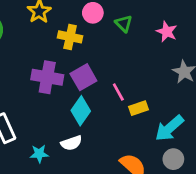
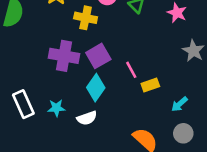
cyan arrow: (169, 128) -> (179, 104), size x0.6
cyan star: (39, 154) -> (56, 108), moved

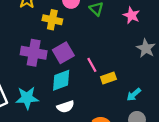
cyan diamond: (96, 88) -> (61, 80), turned 35
cyan star: (56, 108) -> (27, 98), size x1.5
white semicircle: (87, 118) -> (66, 107), moved

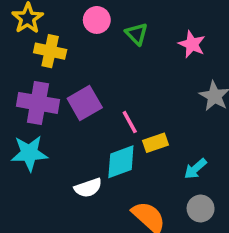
yellow cross: (52, 20) -> (50, 51), moved
cyan diamond: (61, 80) -> (121, 162), moved
cyan star: (27, 98) -> (29, 153), moved

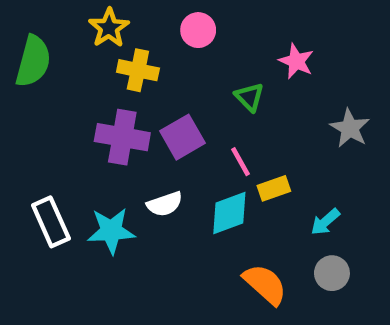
green triangle: (137, 34) -> (249, 97), moved
pink star: (192, 44) -> (296, 61), moved
cyan star: (29, 153) -> (111, 231), moved
white semicircle: (88, 188) -> (165, 204), moved

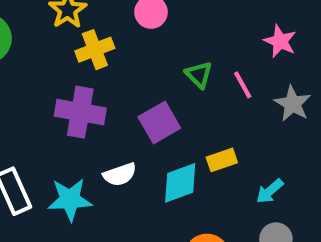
pink star: (296, 61) -> (280, 41), moved
yellow cross: (138, 70) -> (95, 50), turned -33
purple square: (183, 137) -> (159, 122), moved
pink line: (241, 162) -> (243, 85), moved

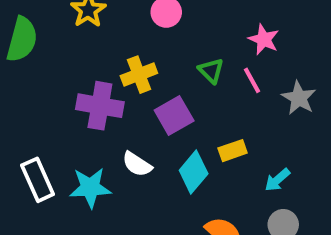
pink star: (280, 41) -> (264, 39), moved
yellow cross: (95, 50) -> (139, 75), moved
white semicircle: (120, 175) -> (137, 164), turned 52
cyan diamond: (180, 183) -> (194, 172), turned -30

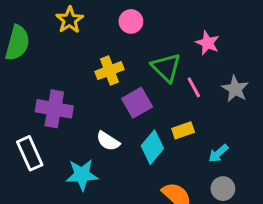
green triangle: (211, 71) -> (166, 67), size x1.5
pink line: (252, 80) -> (194, 87), moved
purple cross: (100, 106) -> (54, 109), moved
cyan star: (90, 188) -> (82, 175), moved

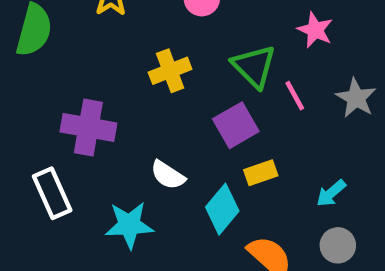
purple square: (137, 103) -> (236, 125), moved
yellow rectangle: (183, 130) -> (261, 173), moved
cyan diamond: (152, 147) -> (222, 209), moved

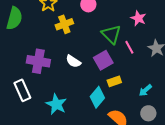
yellow cross: (170, 71) -> (64, 24), moved
white semicircle: (168, 175) -> (73, 61), moved
cyan star: (129, 225) -> (56, 104), turned 30

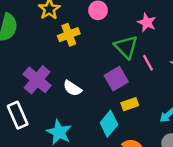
pink star: (138, 18) -> (147, 23), moved
purple cross: (38, 61) -> (37, 80), turned 30
white semicircle: (73, 61) -> (72, 88), moved

